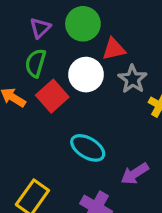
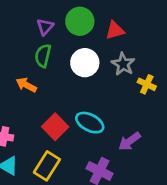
red triangle: (114, 49) -> (115, 30), moved
red square: (52, 96) -> (55, 127), moved

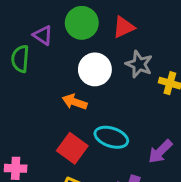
purple triangle: (45, 27) -> (43, 35), turned -30
green semicircle: (43, 56) -> (20, 59), moved
orange arrow: (26, 85) -> (75, 102), moved

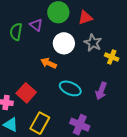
purple triangle: (43, 35) -> (36, 25), moved
red square: (72, 148) -> (26, 93), moved
purple arrow: (160, 152) -> (101, 91), moved, turned -30

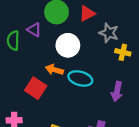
gray star: (93, 43) -> (109, 33), moved
cyan ellipse: (70, 88) -> (80, 78), moved
red square: (26, 93) -> (36, 88), moved

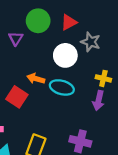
purple triangle: (34, 30) -> (16, 38), turned 32
white circle: (68, 45) -> (65, 55), moved
yellow cross: (123, 52) -> (103, 78), moved

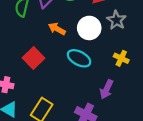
orange arrow: (36, 79) -> (57, 29), moved
purple arrow: (99, 101) -> (107, 89), moved

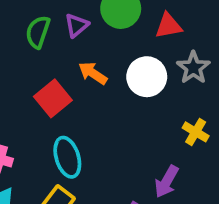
red square: (33, 58) -> (53, 98), moved
cyan ellipse: (79, 58) -> (67, 157), moved, turned 40

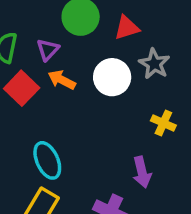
purple triangle: (77, 25) -> (48, 50), moved
red square: (53, 98) -> (22, 88), moved
purple arrow: (167, 182) -> (142, 172), turned -36

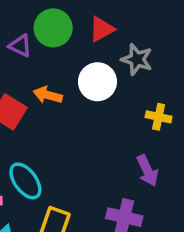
purple triangle: (48, 50) -> (20, 46), moved, turned -35
cyan ellipse: (47, 160) -> (25, 181), moved

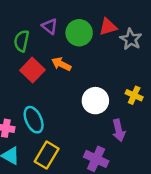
green circle: (53, 28) -> (79, 33), moved
gray star: (137, 59) -> (131, 39), moved
white circle: (97, 82) -> (95, 101), moved

